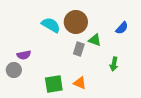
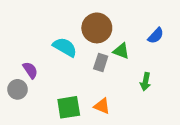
cyan semicircle: (51, 25) -> (65, 47), moved
purple semicircle: (24, 55) -> (30, 70), turned -112

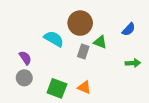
green arrow: (145, 82) -> (133, 63), moved, turned -104
gray circle: (17, 89) -> (24, 78), moved
green square: (69, 107) -> (57, 88), turned 30

